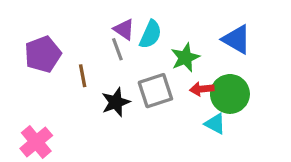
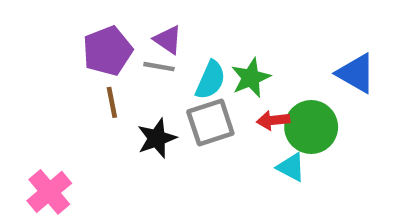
cyan semicircle: (150, 34) -> (210, 80), moved
blue triangle: (237, 39) -> (356, 73), moved
gray line: (117, 49) -> (159, 67), turned -60
purple pentagon: (43, 54) -> (107, 51), moved

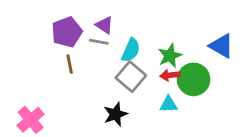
green star: (251, 78) -> (170, 56), moved
gray square: (210, 123) -> (131, 77), turned -32
black star: (157, 138) -> (116, 114), moved
cyan triangle: (291, 167) -> (168, 104), moved, turned -30

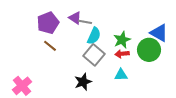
gray line: (99, 42) -> (85, 22), moved
brown line: (70, 64) -> (50, 46), turned -40
green circle: (194, 79) -> (149, 50), moved

